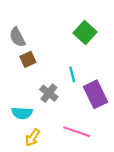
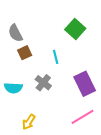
cyan line: (72, 74) -> (56, 57), moved
cyan semicircle: (22, 113) -> (13, 88), moved
pink line: (77, 132) -> (83, 117), moved, turned -50

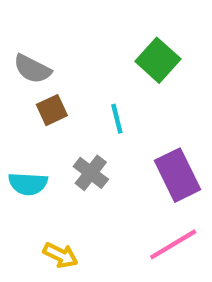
gray semicircle: (15, 33) -> (32, 69), turned -36
yellow arrow: (29, 122) -> (61, 255), turned -98

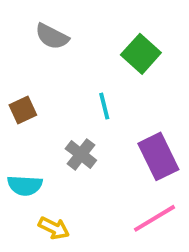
gray semicircle: (32, 69) -> (52, 36), moved
brown square: (52, 110) -> (23, 110), moved
cyan semicircle: (28, 184) -> (25, 185), moved

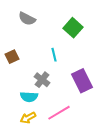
cyan semicircle: (25, 185) -> (29, 97), moved
pink line: (154, 218) -> (59, 113), moved
yellow arrow: (54, 228) -> (28, 118), turned 126

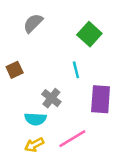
gray semicircle: (27, 19) -> (33, 23), turned 108
cyan line: (54, 55) -> (76, 70), moved
purple rectangle: (82, 81) -> (101, 99), turned 30

